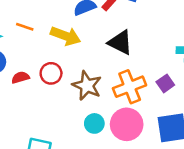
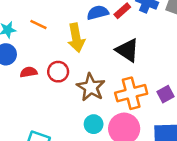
yellow arrow: (66, 36) -> (76, 38), turned 52

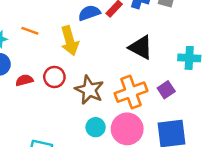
black triangle: (127, 50) -> (141, 47), moved

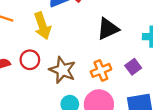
black triangle: (141, 47) -> (108, 29), turned -50
orange cross: (131, 92) -> (101, 70), size x0.7

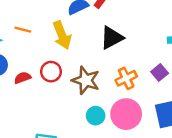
black triangle: (108, 29) -> (112, 38), moved

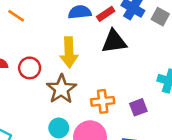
yellow arrow: (62, 35) -> (69, 52), moved
black triangle: (112, 38) -> (114, 42), moved

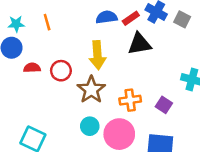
orange line: (16, 16) -> (47, 22), turned 42
purple square: (138, 107) -> (164, 105), turned -35

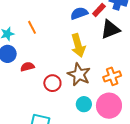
red circle: (61, 71) -> (52, 83), moved

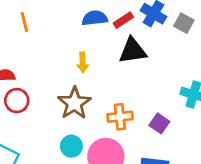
yellow arrow: (78, 45) -> (83, 63), size x0.6
red circle: (52, 83) -> (17, 101), moved

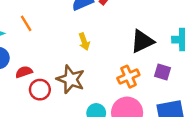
black triangle: (133, 51) -> (142, 41), moved
brown star: (74, 103) -> (71, 79), moved

